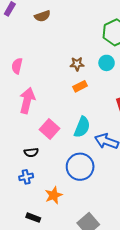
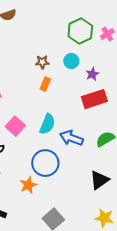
orange rectangle: (80, 86) -> (45, 84), turned -40
orange star: (54, 195) -> (28, 185), moved

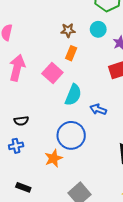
pink square: (15, 126) -> (52, 73), moved
blue arrow: (71, 138) -> (98, 109), size x0.7

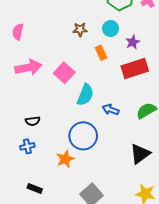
orange rectangle: (71, 53) -> (101, 53), moved, turned -48
pink arrow: (17, 68) -> (28, 67), turned 65

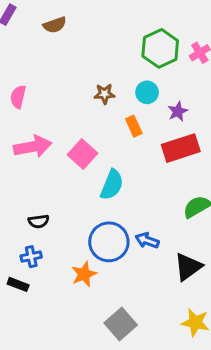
blue arrow: (111, 110) -> (147, 240), moved
black rectangle: (35, 188) -> (18, 284), moved

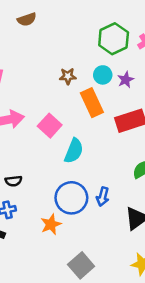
purple star: (178, 111) -> (126, 80), moved
orange rectangle: (134, 126) -> (92, 103), size x1.6
blue arrow: (147, 240) -> (103, 197), turned -96

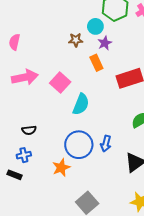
cyan circle: (103, 75) -> (95, 26), moved
purple star: (126, 80) -> (105, 43), moved
orange rectangle: (92, 103) -> (96, 63), size x0.7

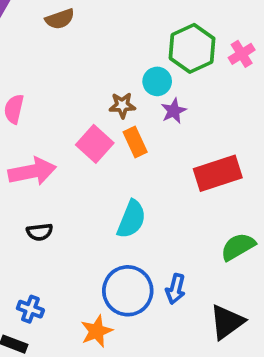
orange rectangle: (96, 63) -> (135, 142), moved
pink square: (60, 82) -> (95, 144), moved
black semicircle: (29, 130) -> (40, 232), moved
blue cross: (24, 155) -> (30, 309), turned 32

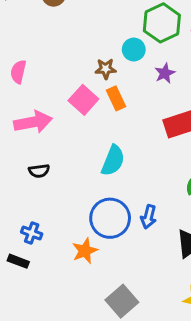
purple star: (174, 111) -> (165, 73), moved

